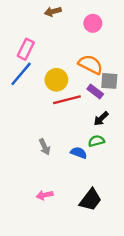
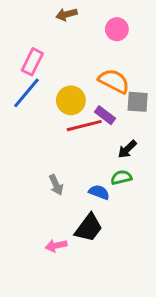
purple rectangle: (95, 92) -> (105, 115), moved
black trapezoid: (90, 200) -> (89, 228), moved

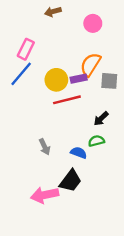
orange semicircle: (114, 81) -> (90, 65), turned -85
purple rectangle: (105, 115) -> (79, 79), moved, turned -49
pink arrow: (56, 246) -> (45, 195), size x1.6

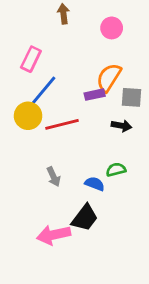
brown arrow: (53, 12) -> (63, 14), turned 98
blue line: (21, 74) -> (44, 90), moved
yellow circle: (56, 80) -> (28, 116), moved
red line: (67, 100) -> (62, 124), moved
black arrow: (101, 119) -> (122, 126), moved, turned -126

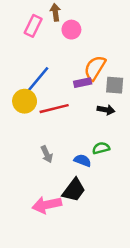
pink circle: (112, 28) -> (71, 30), moved
pink rectangle: (31, 59) -> (33, 26), moved

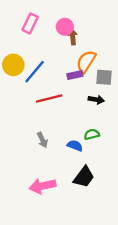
brown arrow: (55, 12) -> (73, 37), moved
yellow circle: (25, 101) -> (13, 65), moved
black trapezoid: (74, 190) -> (84, 177), moved

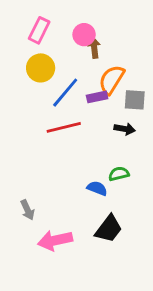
yellow circle: (13, 65) -> (41, 68), moved
blue line: (35, 72) -> (65, 93), moved
gray arrow: (42, 140) -> (28, 210), moved

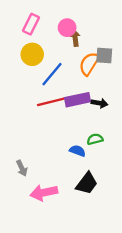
purple rectangle: (97, 97) -> (78, 100), moved, size x1.5
gray square: (135, 100) -> (104, 56), moved

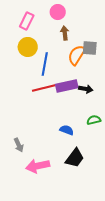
pink circle: (67, 28) -> (58, 12), moved
blue line: (52, 74) -> (45, 64), turned -30
green semicircle: (95, 139) -> (94, 120), moved

